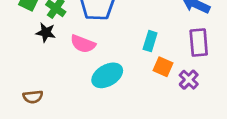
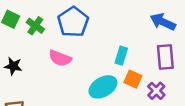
black star: (46, 32) -> (13, 66), moved
cyan ellipse: (107, 75) -> (103, 87), moved

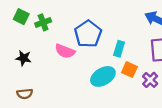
blue pentagon: (73, 22) -> (88, 34), moved
green cross: (35, 26) -> (43, 22), turned 35

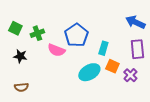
green square: (21, 17) -> (15, 28), moved
green cross: (43, 22) -> (37, 33), moved

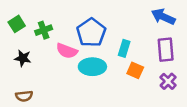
green square: (15, 28) -> (17, 24), turned 32
cyan ellipse: (89, 72) -> (92, 67), moved, turned 30
purple cross: (130, 75) -> (168, 81), moved

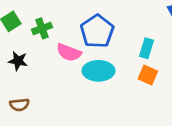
cyan rectangle: (124, 48) -> (147, 48), moved

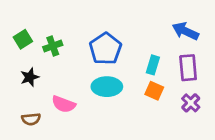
pink semicircle: (69, 52) -> (64, 104), moved
black star: (18, 61) -> (30, 77), turned -30

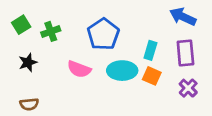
cyan ellipse: (107, 87) -> (122, 71), moved
pink semicircle: (64, 104) -> (79, 69), moved

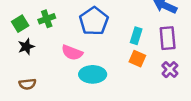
green square: (21, 25) -> (20, 24), moved
cyan ellipse: (122, 71) -> (93, 74), moved

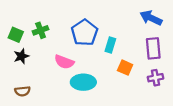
green square: (20, 24) -> (16, 35), turned -35
cyan rectangle: (136, 36) -> (110, 45), moved
purple cross: (170, 70) -> (155, 78), turned 35

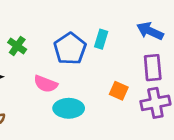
green cross: (41, 30) -> (17, 46), turned -35
cyan rectangle: (110, 45) -> (101, 39), moved
purple cross: (155, 78) -> (155, 103), size x1.5

